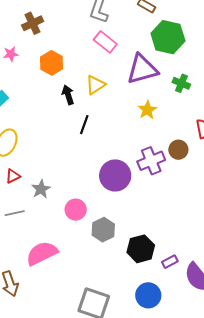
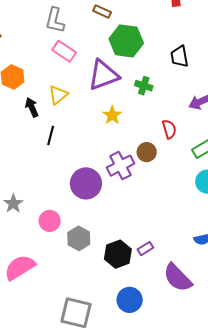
purple rectangle: (170, 262) -> (145, 249), moved

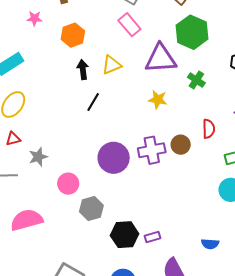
yellow star: (112, 115) -> (158, 100), turned 30

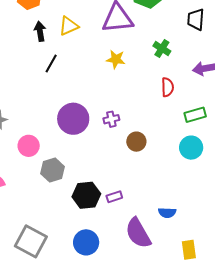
green cross: (196, 80) -> (162, 48), moved
brown circle: (181, 145) -> (136, 142), moved
purple cross: (152, 150) -> (111, 119), moved, size x0.6
blue semicircle: (210, 244) -> (167, 213), moved

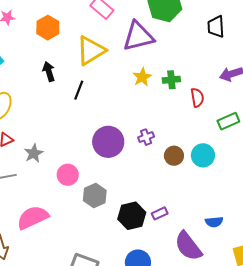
yellow triangle: (69, 26) -> (91, 51), size x1.5
black arrow: (40, 31) -> (49, 72), moved
green cross: (162, 48) -> (171, 80), moved, turned -30
yellow star: (116, 59) -> (142, 77), turned -30
cyan circle: (191, 148) -> (203, 155), moved

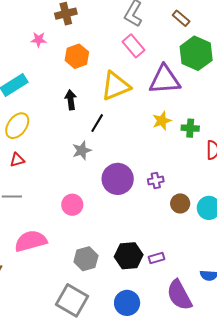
gray star: (34, 153) -> (82, 150), moved
gray hexagon: (95, 195) -> (86, 259), moved

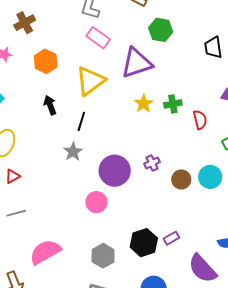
green hexagon: (196, 53) -> (161, 30), size x0.7
pink circle: (72, 205) -> (96, 202), moved

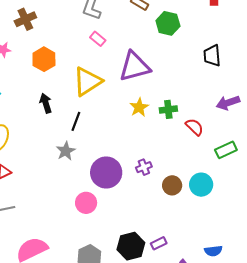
green hexagon: (161, 30) -> (168, 23), moved
pink rectangle: (98, 38) -> (98, 39), size x0.7
red semicircle: (200, 120) -> (194, 127), turned -36

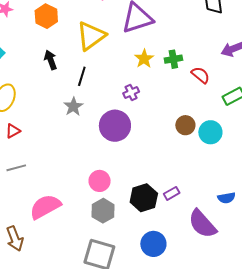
purple cross: (144, 167) -> (131, 93), moved
brown circle: (172, 185) -> (185, 125), moved
pink circle: (86, 203) -> (100, 181), moved

